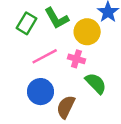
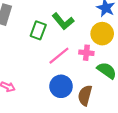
yellow circle: (87, 32) -> (102, 34), moved

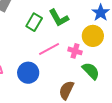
blue circle: (61, 86) -> (28, 73), moved

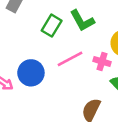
blue circle: (28, 73) -> (31, 73), moved

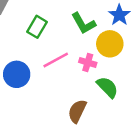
green L-shape: (82, 21) -> (83, 23), moved

